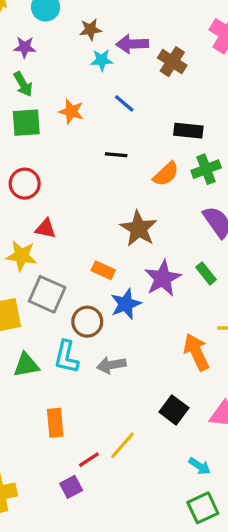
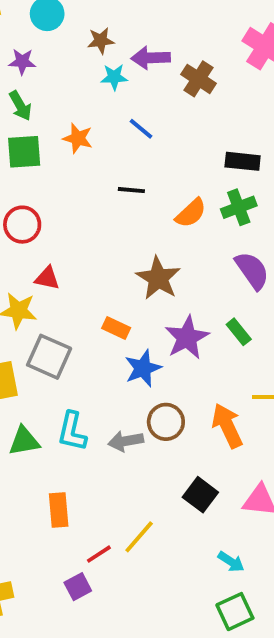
black rectangle: (188, 131) -> (243, 161), moved
brown circle: (87, 322) -> (166, 422), moved

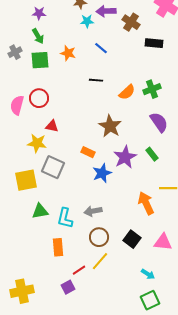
black rectangle: (243, 161) -> (154, 43), moved
brown circle: (166, 422) -> (99, 237), moved
cyan L-shape: (72, 431) -> (65, 218), moved

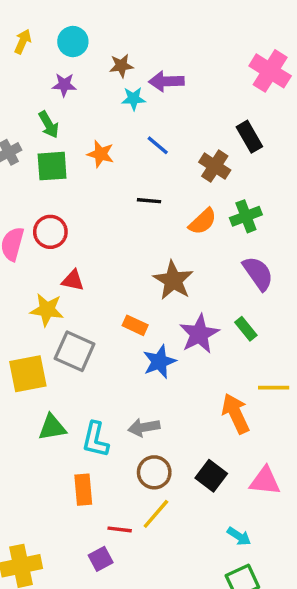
purple star: (39, 13) -> (64, 85), moved
brown cross: (131, 22) -> (215, 166), moved
black rectangle: (154, 43) -> (249, 137), turned 54
red line: (79, 270) -> (120, 529), turned 40

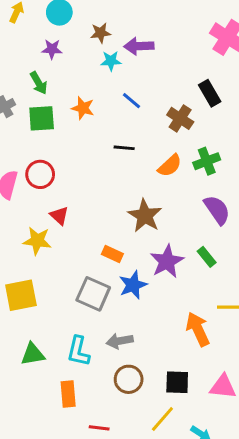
red triangle: (73, 280) -> (59, 216), turned 30
gray square: (75, 351) -> (93, 294), moved
green triangle: (52, 427) -> (33, 354), moved
black square: (211, 476) -> (177, 382), turned -35
yellow line: (156, 514) -> (162, 419), moved

